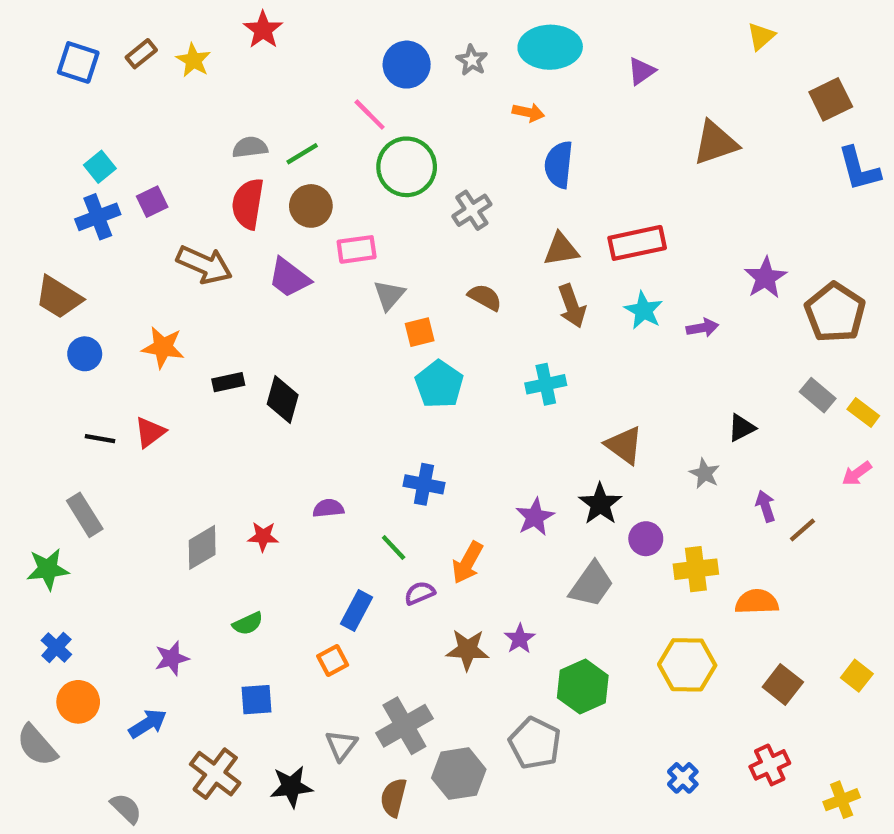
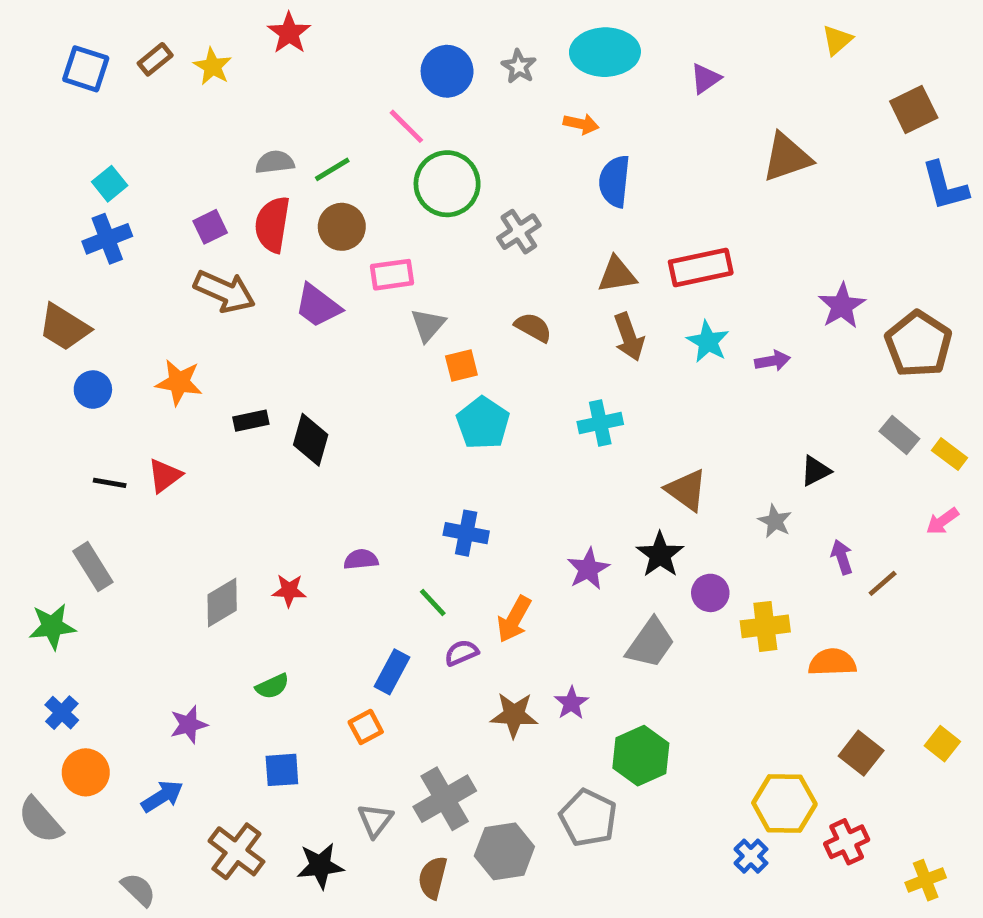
purple square: (152, 202) -> (210, 227), moved
yellow hexagon: (687, 665) -> (784, 803), moved

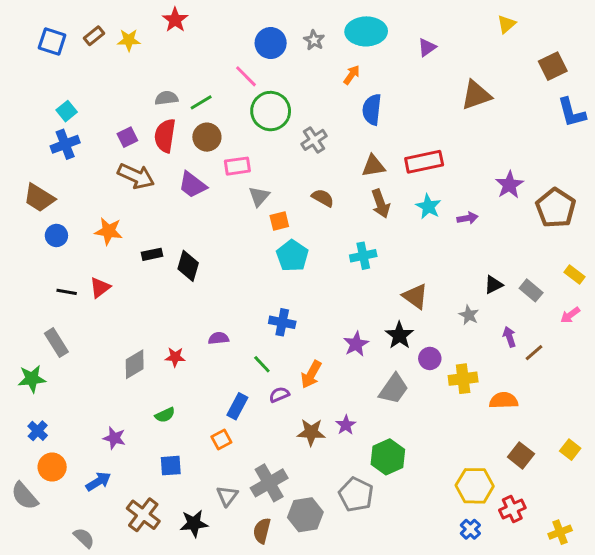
yellow star: (213, 66) -> (129, 40), turned -30
orange arrow: (581, 124) -> (352, 75), turned -66
gray rectangle: (899, 435) -> (531, 290), moved
purple star: (189, 725) -> (114, 438), turned 30
blue cross: (751, 856) -> (470, 529), moved

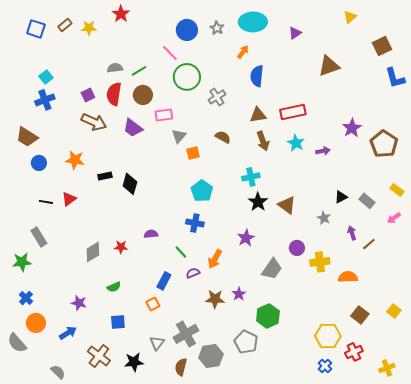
cyan pentagon: (292, 256) -> (202, 191), moved
black star: (399, 335) -> (258, 202), moved

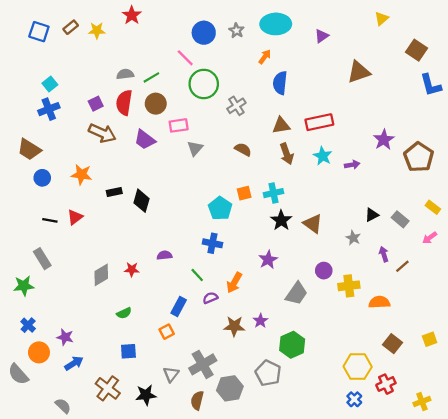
brown square: (382, 46) -> (416, 50), turned -30
orange square: (193, 153) -> (244, 193), moved
purple star: (79, 303) -> (65, 337), moved
yellow square: (394, 311) -> (430, 339), turned 32

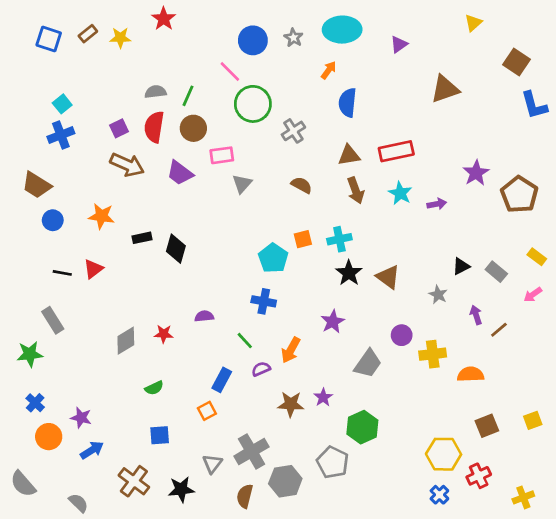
green line: (151, 77) -> (188, 96), turned -35
brown square: (392, 344) -> (487, 426), turned 30
gray semicircle: (18, 374) -> (23, 484), moved

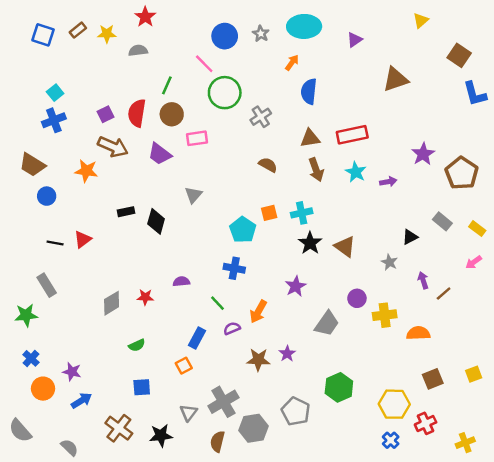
gray semicircle: (156, 92) -> (138, 51), moved
gray triangle: (242, 184) -> (193, 195), moved
orange star: (101, 216) -> (86, 171), moved
gray rectangle: (496, 272) -> (442, 221), moved
green hexagon: (362, 427) -> (339, 387), moved

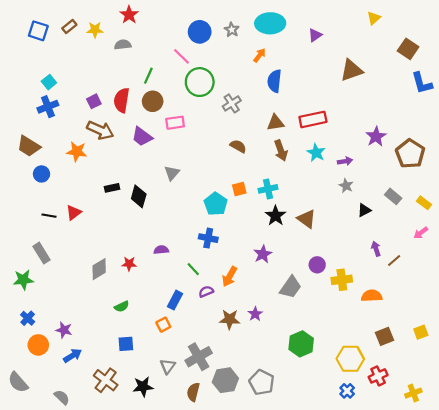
gray star: (389, 262) -> (346, 186), moved
gray pentagon: (296, 411) -> (262, 382), moved

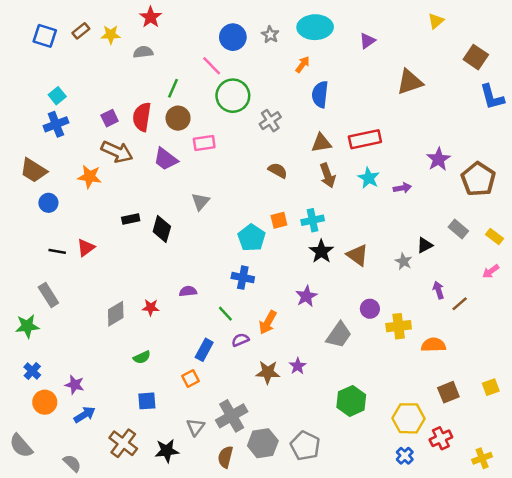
gray star: (346, 186) -> (404, 261), moved

